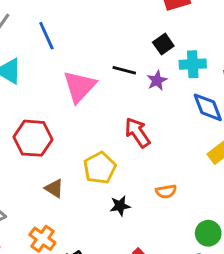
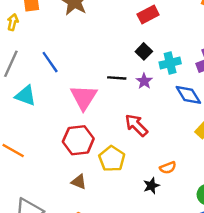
red hexagon: (33, 138) -> (78, 140), moved
black star: (120, 206) -> (151, 186), moved

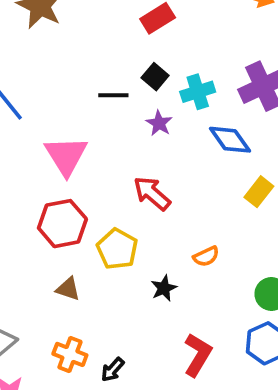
black line: (117, 78) -> (113, 95), moved
black star: (151, 186) -> (164, 288), moved

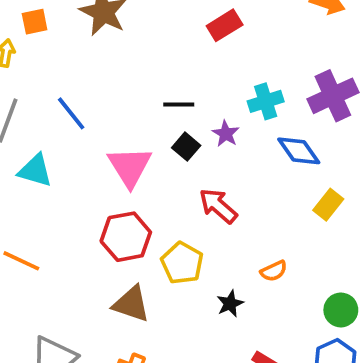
black square: (155, 77) -> (186, 147), moved
brown triangle: (68, 289) -> (131, 304), size x1.5

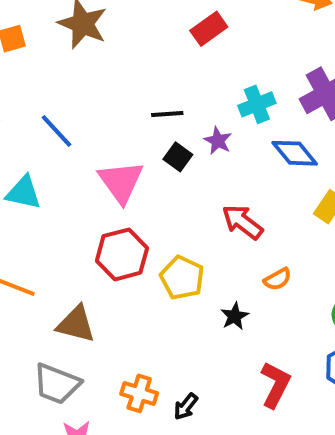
red arrow: (218, 206) -> (242, 222), moved
brown triangle: (131, 304) -> (76, 324), moved

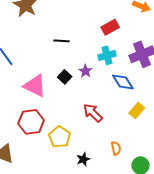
red rectangle: (209, 29) -> (110, 27), moved
black line: (167, 114) -> (62, 41), moved
pink triangle: (121, 182) -> (35, 86), turned -35
orange semicircle: (277, 279) -> (116, 148), moved, turned -80

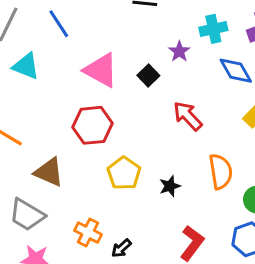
black square: (65, 77) -> (148, 76), moved
yellow pentagon: (60, 137) -> (124, 173), moved
orange semicircle: (116, 148) -> (221, 171), size x1.6

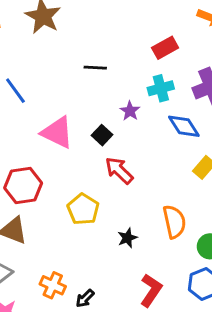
red arrow: (188, 116) -> (119, 170), moved
red hexagon: (93, 125) -> (23, 185), moved
yellow pentagon: (124, 173) -> (83, 209), moved

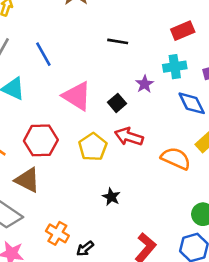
red arrow: (119, 170) -> (129, 137), turned -32
yellow pentagon: (83, 209) -> (93, 147), moved
orange semicircle: (174, 222) -> (176, 158), moved, turned -60
black star: (127, 238) -> (111, 197), moved, turned -30

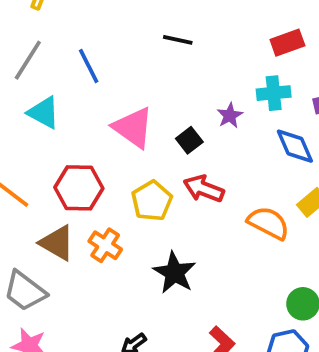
black line: (118, 41) -> (178, 40), moved
black star: (111, 197) -> (174, 273), size x1.6
orange cross: (57, 233) -> (105, 245), moved

